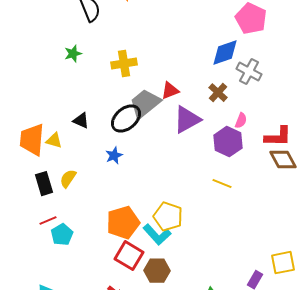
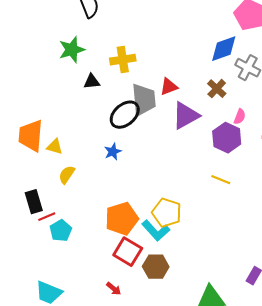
green star: (73, 54) -> (72, 50), size x1.5
gray trapezoid: (145, 104) -> (144, 100), turned 124
black triangle: (81, 121) -> (92, 82), moved, turned -30
yellow triangle: (54, 141) -> (55, 147), moved
black rectangle: (44, 184) -> (34, 202), moved

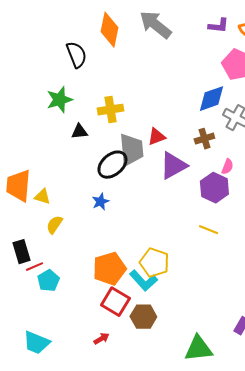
brown cross: (217, 89) -> (204, 139), turned 30
red arrow: (114, 289) -> (101, 339), turned -70

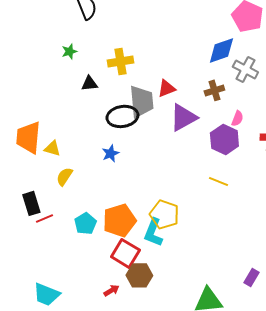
green star: (59, 100) -> (69, 51), size x0.6
black ellipse: (112, 165) -> (122, 116), turned 32
cyan pentagon: (48, 281) -> (85, 223), moved
cyan L-shape: (143, 281) -> (153, 232), turned 64
brown hexagon: (143, 317) -> (139, 275), moved

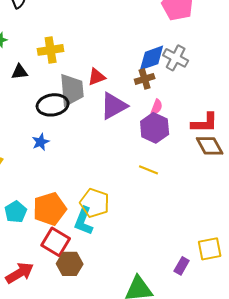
blue diamond: (221, 50) -> (152, 58), moved
pink semicircle: (237, 118) -> (157, 107), moved
red arrow: (111, 290) -> (20, 273), moved, size x1.8

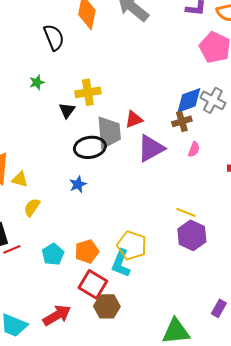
black triangle: (20, 72) -> (67, 110), moved, turned -48
purple hexagon: (155, 128) -> (192, 235), moved
orange pentagon: (50, 209) -> (87, 251), size x0.7

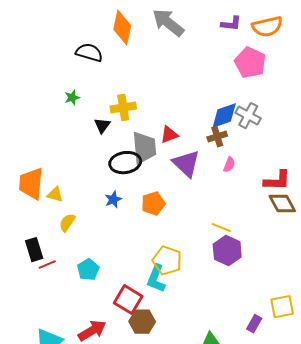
black semicircle: (54, 37) -> (89, 53), turned -52
purple triangle: (151, 148) -> (186, 164), turned -48
orange pentagon: (87, 251) -> (153, 204), moved

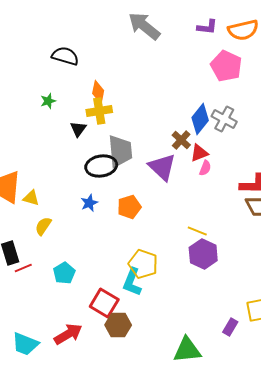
orange diamond: (122, 28) -> (98, 92), moved, size x0.7
blue diamond: (224, 116) -> (200, 119), turned -32
red triangle: (169, 135) -> (199, 153), moved
brown cross: (217, 137) -> (181, 140), moved, turned -30

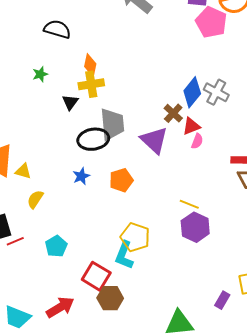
pink pentagon: (226, 66) -> (211, 22), moved

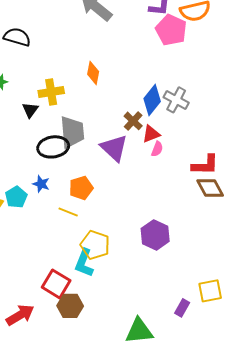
orange diamond: (90, 65) -> (93, 73), moved
blue star: (81, 176) -> (41, 184), turned -30
yellow line: (189, 204) -> (68, 212), moved
cyan pentagon: (56, 246) -> (16, 197), moved

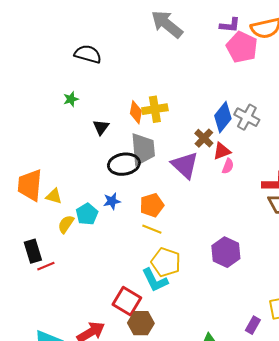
orange diamond: (93, 73) -> (136, 112), moved
yellow cross: (51, 92) -> (155, 109), moved
blue star: (41, 184) -> (112, 201), turned -30
yellow line: (68, 212) -> (152, 229), moved
cyan L-shape: (84, 263) -> (155, 280), turned -48

